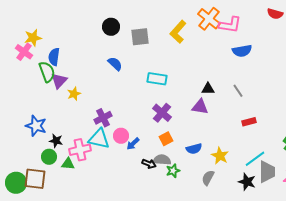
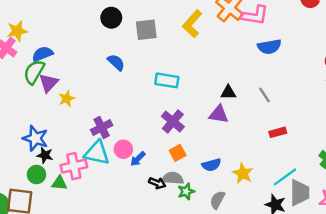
blue semicircle: (54, 57) -> (43, 54), turned 60
green semicircle: (47, 72) -> (34, 72), turned -130
blue star: (36, 126) -> (35, 138), moved
gray semicircle: (208, 178) -> (217, 200), moved

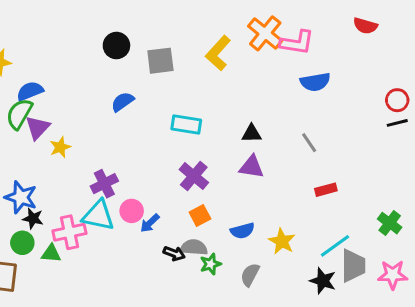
blue semicircle: (116, 62) -> (123, 102), turned -78
black triangle: (228, 93) -> (252, 134), moved

